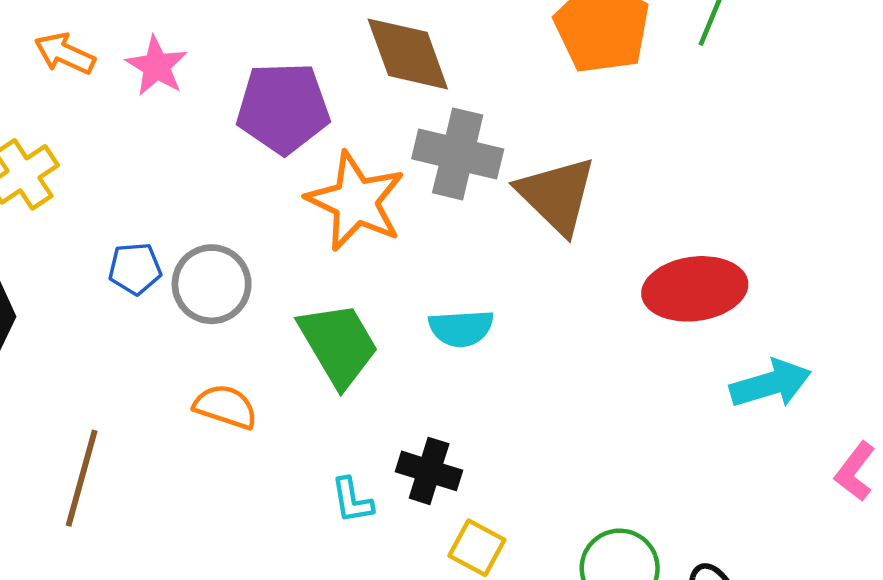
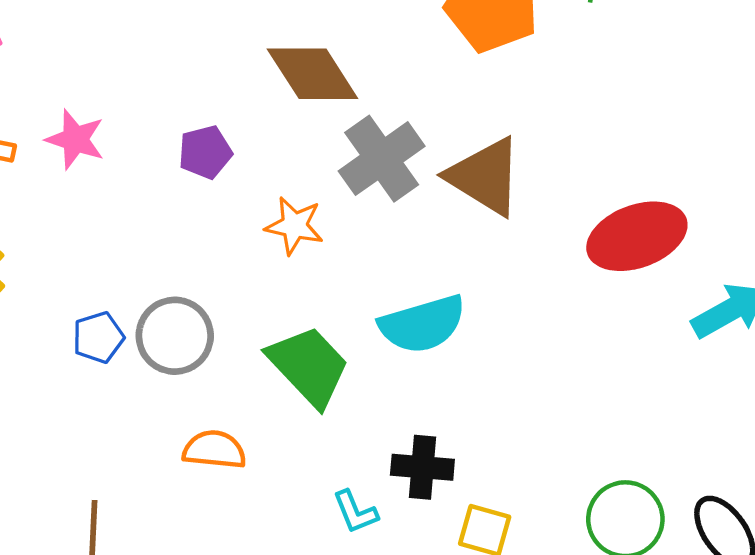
purple pentagon: (283, 108) -> (205, 152), size x0.6
gray cross: (458, 154) -> (382, 159), turned -36
orange star: (356, 201) -> (294, 226), size x0.6
cyan semicircle: (461, 328) -> (422, 324), size x1.4

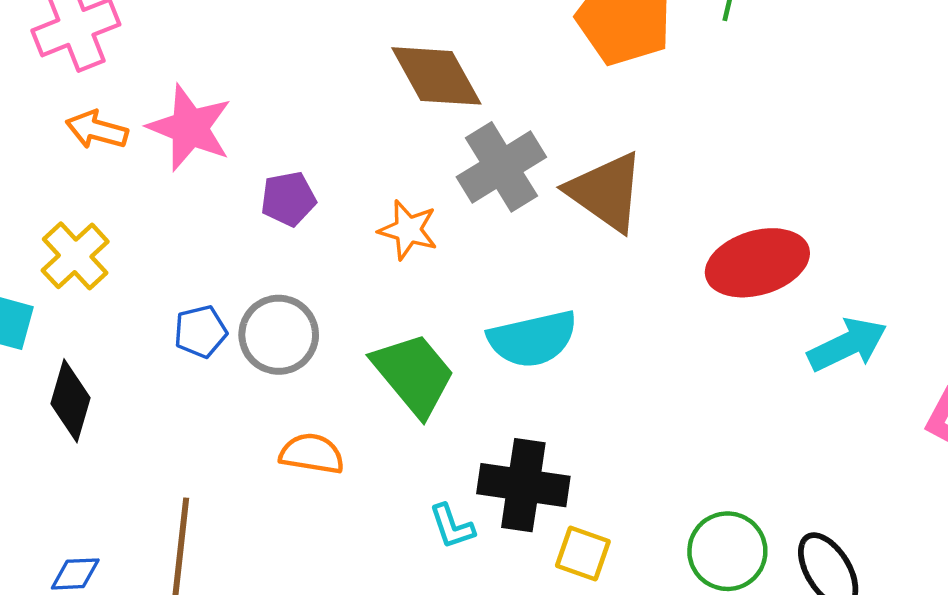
pink star: (75, 139) -> (190, 128), size x1.4
purple pentagon: (205, 152) -> (288, 199), moved
black cross: (422, 467) -> (523, 485), size x1.4

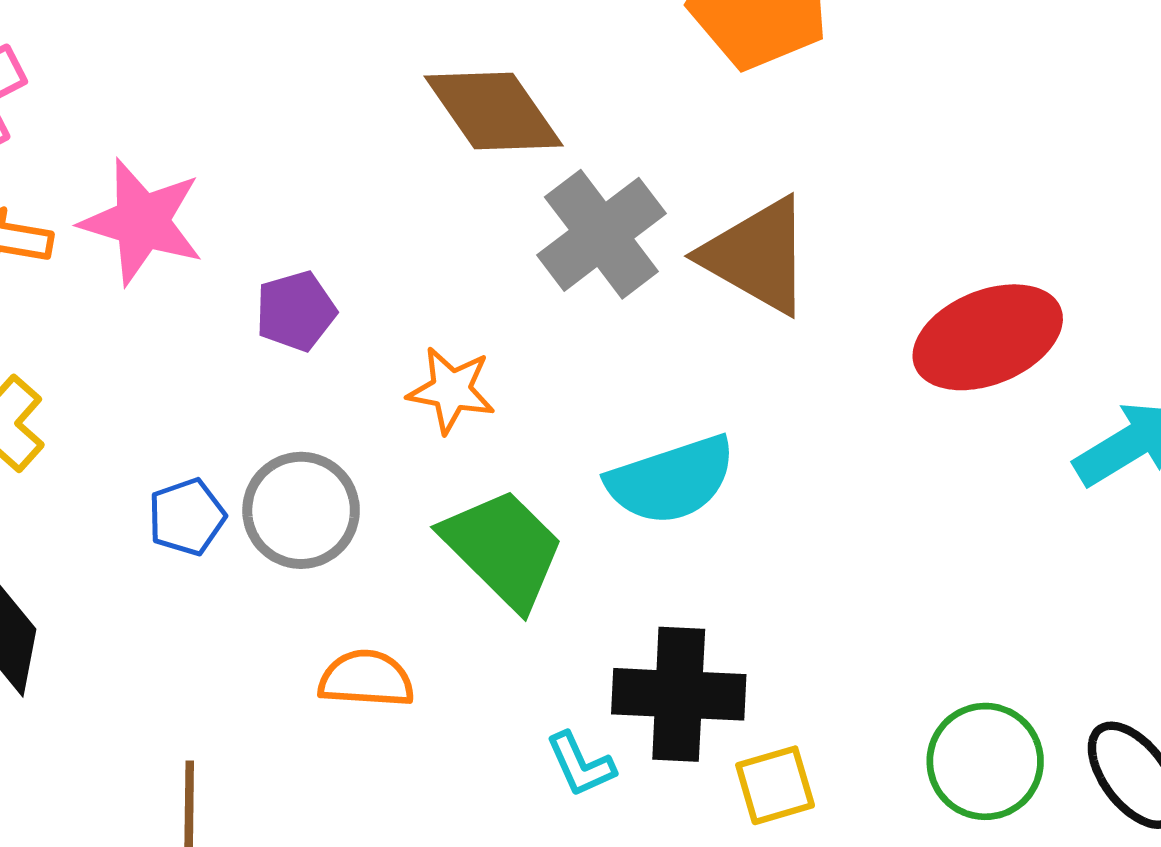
orange star: (408, 230) -> (451, 390), moved
yellow square: (583, 553) -> (775, 785), turned -30

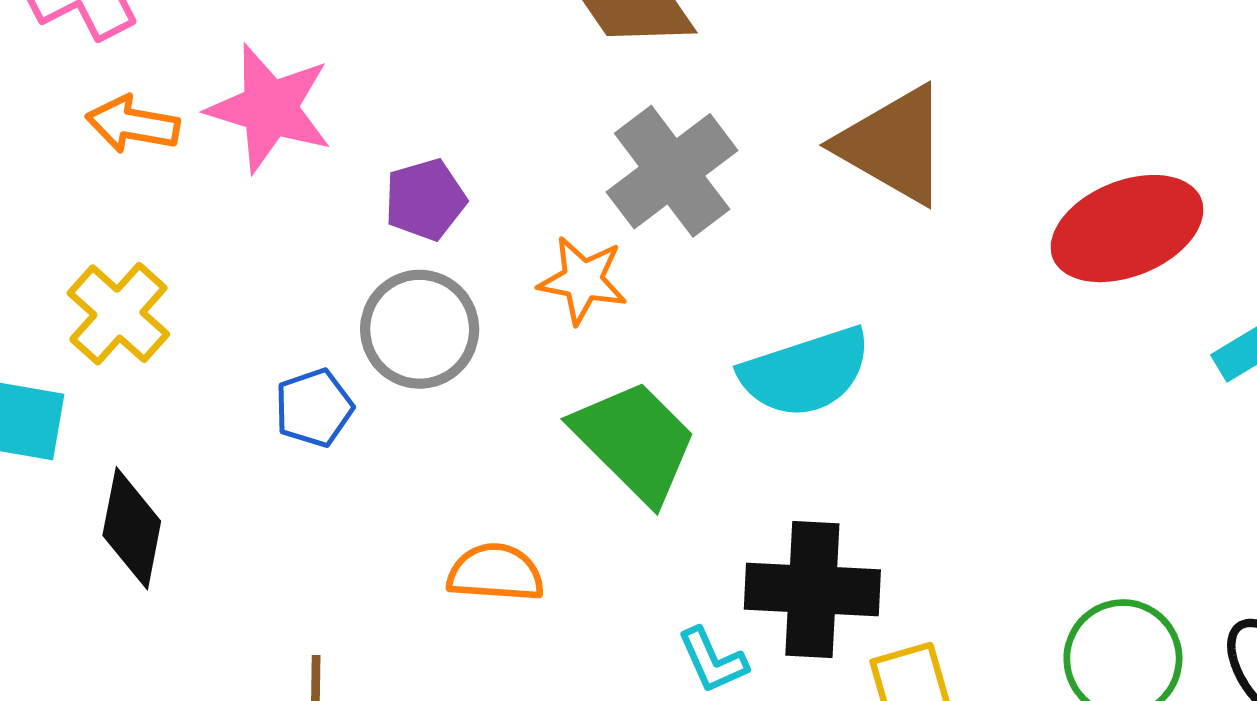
gray cross: (601, 234) -> (672, 171), moved
gray circle: (301, 510) -> (420, 329), moved

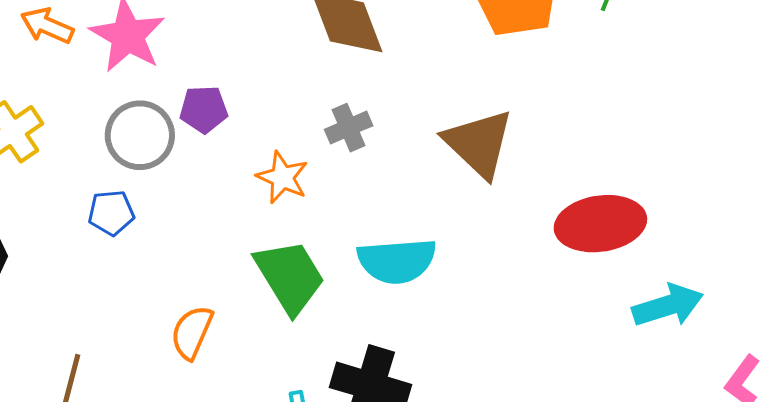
gray cross: (672, 171) -> (349, 128), size x0.6
gray circle: (420, 329) -> (140, 135), moved
orange semicircle: (496, 573) -> (192, 332), turned -84

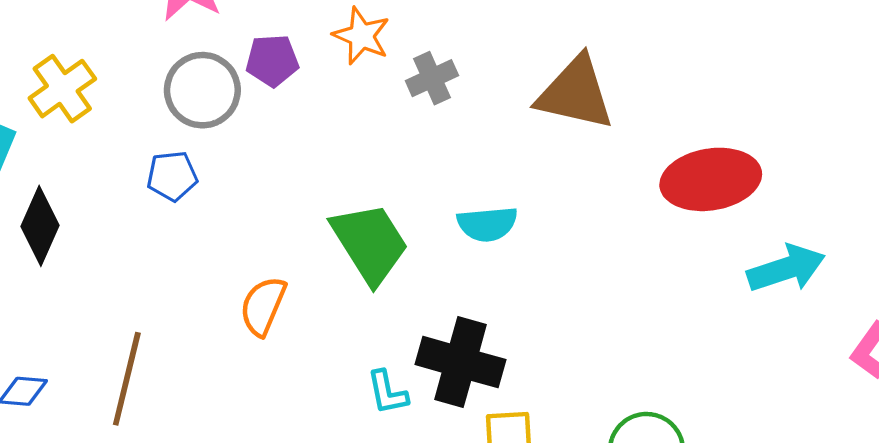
brown triangle: (479, 143) -> (575, 93), turned -30
orange star: (282, 177) -> (361, 36), moved
cyan semicircle: (397, 261) -> (487, 224), size x0.7

